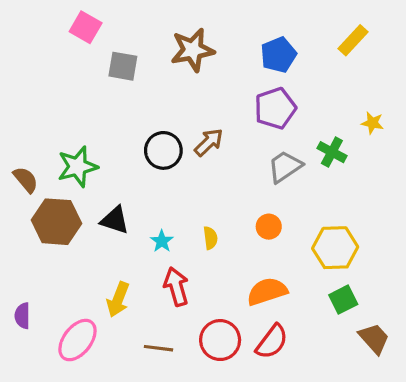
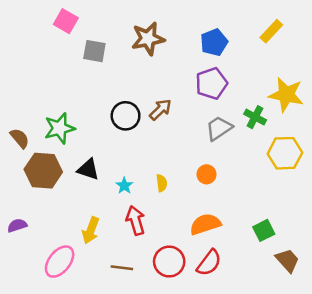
yellow star: (372, 123) -> (286, 95), size x2.0
yellow hexagon: (335, 248) -> (285, 153), moved
purple semicircle: (22, 316) -> (17, 225), moved, turned 72

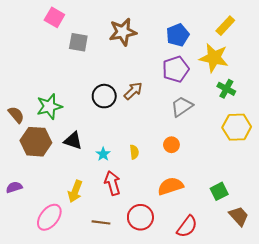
yellow star: (286, 95) -> (214, 58), moved
green cross: (255, 117) -> (226, 89), moved
red semicircle: (209, 263) -> (187, 227), moved

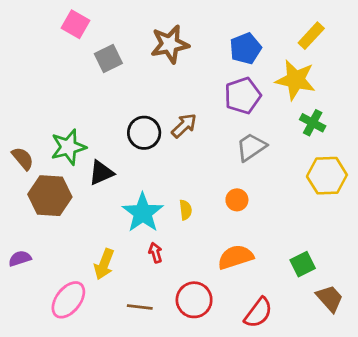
gray square: (78, 42) -> (108, 58), turned -36
black triangle: (73, 141) -> (101, 173), moved, turned -42
cyan star: (103, 154) -> (143, 213), size x2.0
red arrow: (112, 183) -> (156, 253), size x0.6

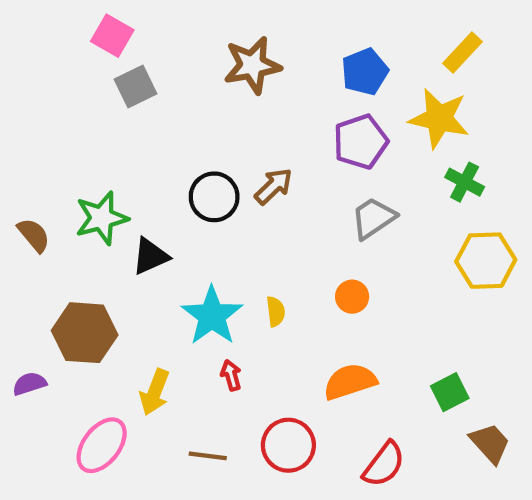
gray square: (108, 58) -> (136, 86), moved
brown hexagon: (50, 196) -> (85, 333), moved

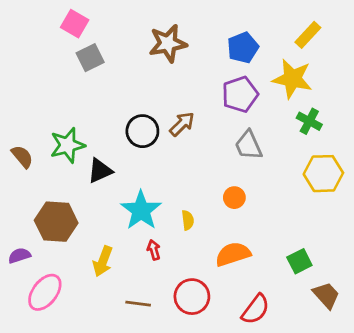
gray trapezoid: (373, 218) -> (248, 145), turned -80
yellow semicircle: (276, 311) -> (188, 220), moved
pink ellipse: (102, 445) -> (45, 292), moved

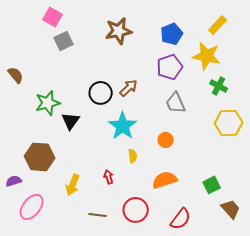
brown semicircle: (22, 157) -> (16, 75), moved
black triangle: (100, 171) -> (71, 121), turned -30
cyan star: (141, 210) -> (123, 126), moved

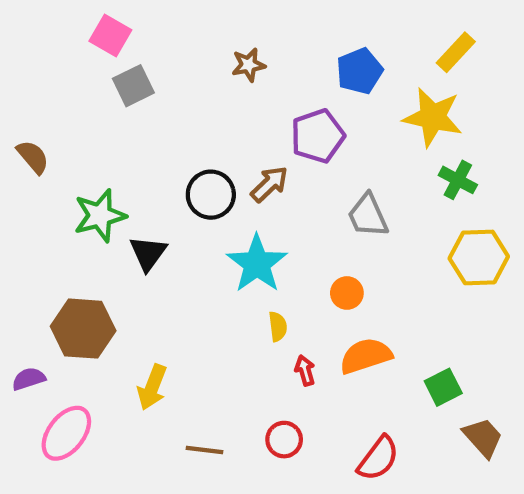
brown star: (119, 31) -> (248, 65), size x0.6
purple pentagon: (170, 67) -> (318, 136), moved
red arrow: (109, 177) -> (305, 370), moved
orange semicircle: (165, 180) -> (366, 356), moved
red circle: (136, 210) -> (284, 440), size x0.7

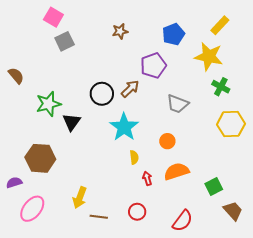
gray trapezoid: (368, 216) -> (177, 104), turned -45
yellow arrow: (152, 387) -> (80, 198), moved

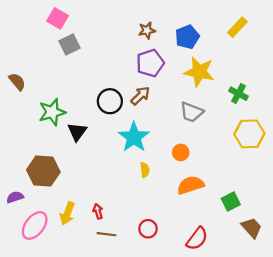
brown star: (120, 31) -> (147, 30), moved
yellow star: (209, 56) -> (199, 72), moved
purple pentagon: (153, 66) -> (150, 63), moved
red arrow: (147, 178) -> (98, 211), moved
yellow arrow: (80, 198) -> (67, 213), moved

